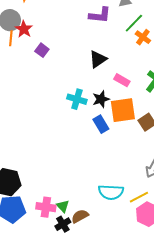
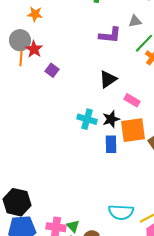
blue rectangle: (101, 124) -> (111, 144), turned 30

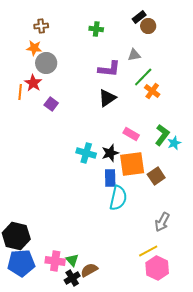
gray circle: (20, 40) -> (46, 63), moved
black triangle: (108, 79) -> (107, 98), moved
cyan semicircle: (121, 212) -> (118, 198), moved, turned -80

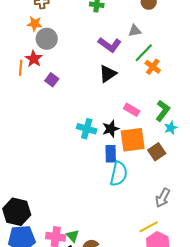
purple L-shape: (109, 69) -> (110, 45), turned 30
cyan star: (174, 143) -> (171, 128), moved

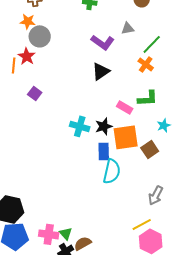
green line: (144, 53) -> (152, 44), moved
purple square: (52, 80) -> (35, 93), moved
green L-shape: (163, 111) -> (148, 98), moved, turned 50

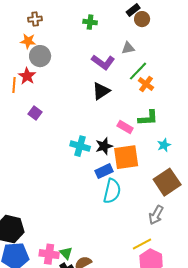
green line: (152, 44) -> (138, 71), moved
brown square: (150, 149) -> (167, 182), moved, size x1.5
blue rectangle: (104, 151) -> (104, 171), turned 66

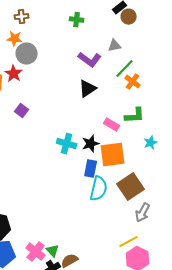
blue rectangle: (104, 171) -> (91, 169), turned -54
brown square: (167, 182) -> (131, 187), moved
pink cross: (49, 254) -> (36, 252), turned 30

